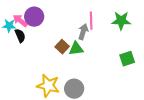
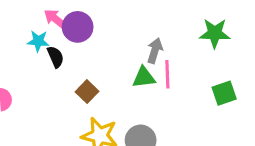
pink arrow: (20, 21) -> (56, 19), moved
pink line: (91, 21) -> (167, 74), moved
brown square: (62, 47) -> (87, 92), moved

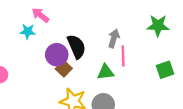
purple circle: (78, 27) -> (57, 55), moved
black semicircle: (56, 57) -> (77, 47), moved, size x1.5
green triangle: (144, 77) -> (106, 72), moved

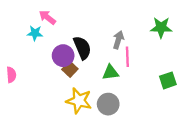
green square: (165, 70) -> (168, 80), moved

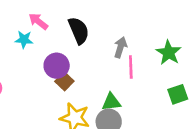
green star: (161, 27) -> (169, 53), moved, turned 30
black semicircle: (82, 48) -> (79, 30), moved
green triangle: (110, 73) -> (111, 102), moved

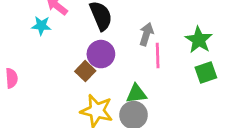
purple circle: (57, 66) -> (101, 54), moved
green square: (178, 94) -> (206, 72), moved

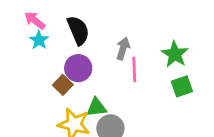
cyan star: (41, 26) -> (39, 40), moved, turned 30
green triangle: (136, 94) -> (96, 107), moved

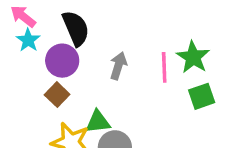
gray arrow: (123, 49) -> (118, 66), moved
purple circle: (78, 68) -> (62, 61), moved
pink line: (134, 70) -> (164, 67), moved

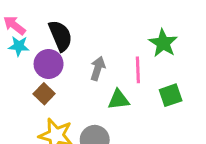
cyan star: (28, 40) -> (19, 46), turned -30
green star: (193, 57) -> (163, 43), moved
green triangle: (98, 122) -> (118, 100), moved

